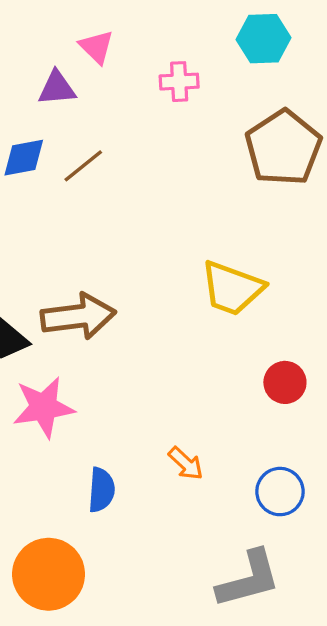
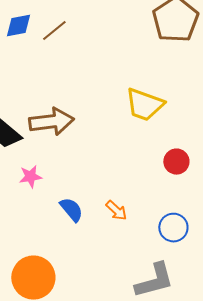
pink star: (44, 407) -> (30, 177), size x0.6
blue semicircle: (101, 490) -> (71, 210), moved, turned -44

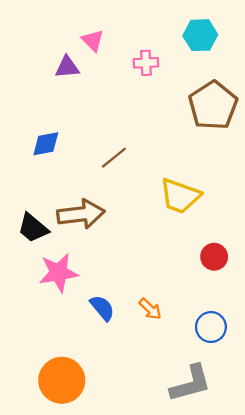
blue diamond: (18, 26) -> (46, 144), moved
brown line: (54, 31) -> (114, 158), moved
pink star: (30, 177) -> (59, 273), size x1.6

